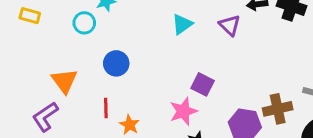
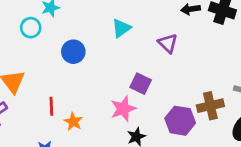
purple triangle: (230, 25) -> (168, 43), moved
blue circle: (116, 63) -> (73, 52), moved

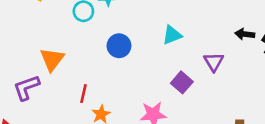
purple square: (141, 84) -> (182, 82), moved

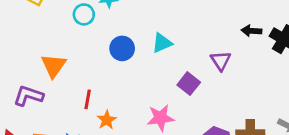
cyan triangle: (172, 35) -> (162, 43), moved
purple L-shape: (26, 88) -> (28, 96), turned 40

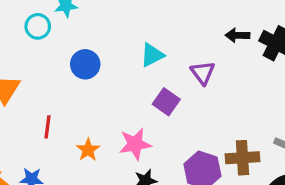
cyan triangle: (162, 43) -> (152, 55), moved
orange star: (107, 120) -> (88, 150), moved

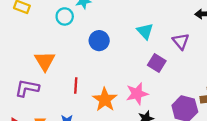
cyan triangle: (152, 55) -> (145, 31), turned -42
orange star: (88, 150) -> (105, 100), size x1.5

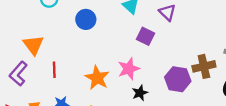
red line: (76, 86) -> (54, 70), moved
purple L-shape: (27, 88) -> (18, 74), turned -55

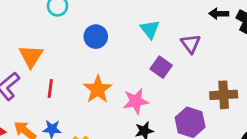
brown cross: (204, 66) -> (224, 95), moved
orange star: (97, 78) -> (98, 89), moved

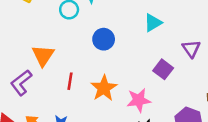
cyan triangle: (150, 29) -> (153, 23), moved, turned 36
red line: (50, 89) -> (70, 81), moved

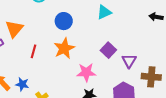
purple triangle: (191, 49) -> (129, 61), moved
orange star: (104, 88) -> (64, 48), moved

